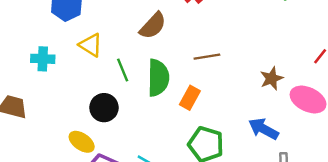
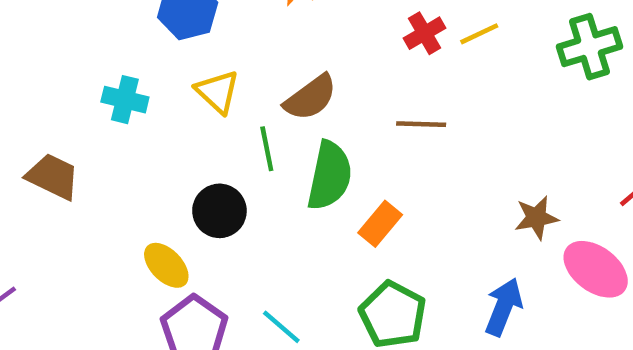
brown semicircle: (153, 26) -> (310, 98), moved
brown line: (207, 57) -> (421, 124), moved
blue arrow: (263, 129) -> (504, 307), turned 72

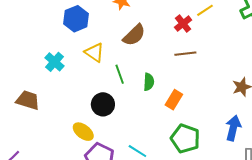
red cross: (424, 33) -> (183, 24), moved
brown semicircle: (310, 98) -> (134, 35), moved
cyan cross: (125, 100) -> (54, 62), turned 36
green semicircle: (329, 176) -> (149, 82), size x0.6

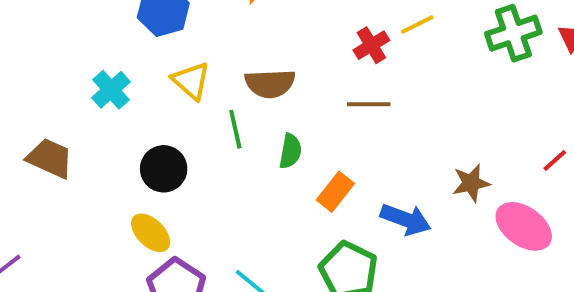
brown semicircle: (134, 35) -> (270, 84), moved, turned 35
black circle: (103, 104) -> (164, 169), moved
blue arrow: (233, 128) -> (406, 219), moved, turned 90

